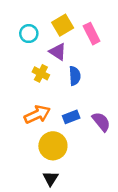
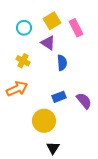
yellow cross: (41, 73) -> (23, 61), moved
orange arrow: (37, 114) -> (17, 89), moved
black triangle: (51, 178) -> (53, 148), moved

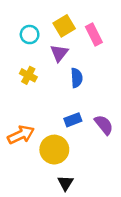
purple triangle: (48, 43) -> (59, 53), turned 35
orange arrow: (17, 89) -> (21, 135), moved

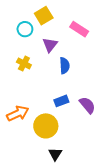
yellow square: (64, 26) -> (44, 16), moved
pink rectangle: (94, 35) -> (79, 29), turned -30

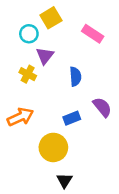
purple triangle: (50, 45) -> (45, 56), moved
purple semicircle: (87, 105) -> (102, 107), moved
orange arrow: (18, 113) -> (20, 117), moved

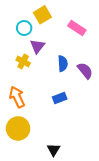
purple semicircle: (102, 107) -> (85, 71), moved
orange arrow: (20, 117) -> (17, 97), turned -90
yellow circle: (53, 147) -> (18, 128), moved

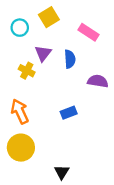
cyan circle: (24, 28) -> (20, 28), moved
blue semicircle: (63, 64) -> (70, 59), moved
purple semicircle: (85, 71) -> (98, 81), turned -42

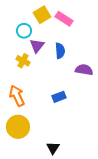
cyan circle: (20, 28) -> (24, 31), moved
pink rectangle: (88, 32) -> (64, 19), moved

